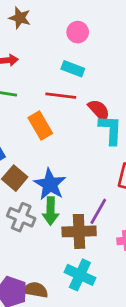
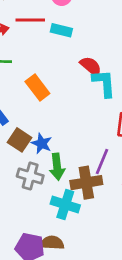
red line: (61, 96) -> (30, 20), moved
blue star: (50, 184) -> (42, 143), moved, size x0.7
cyan cross: (80, 275) -> (65, 205), moved

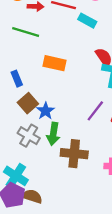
orange rectangle: (37, 88) -> (54, 63), turned -55
purple line: (102, 161) -> (95, 111), moved
cyan cross: (65, 205) -> (16, 176), moved

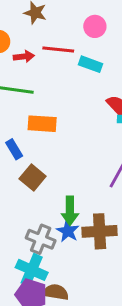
orange rectangle: (54, 63) -> (42, 124), moved
blue star: (45, 111) -> (68, 231), moved
gray cross: (29, 136) -> (41, 239), moved

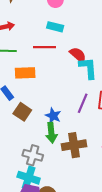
red line: (58, 49) -> (44, 47), moved
blue star: (68, 231) -> (53, 116), moved

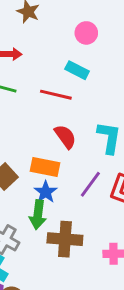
red semicircle: (78, 55) -> (65, 137), moved
orange rectangle: (25, 73) -> (45, 167), moved

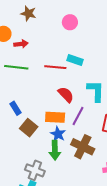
cyan rectangle: (77, 70) -> (75, 60), moved
purple line: (90, 184) -> (78, 116), moved
brown cross: (65, 239) -> (83, 147), moved, turned 30

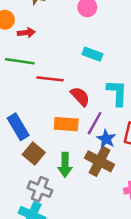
red line: (55, 67) -> (50, 79), moved
blue rectangle: (16, 108) -> (18, 127), moved, size x1.5
brown square: (29, 128) -> (34, 153), moved
blue star: (58, 134) -> (106, 139), moved

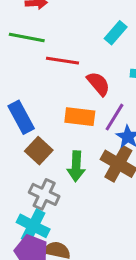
cyan rectangle: (92, 54) -> (116, 33), turned -72

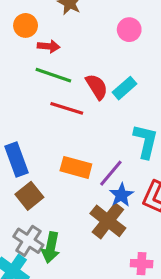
green line: (27, 38) -> (53, 75), moved
red semicircle: (98, 84) -> (97, 87), moved
green arrow: (76, 166) -> (51, 248), moved

